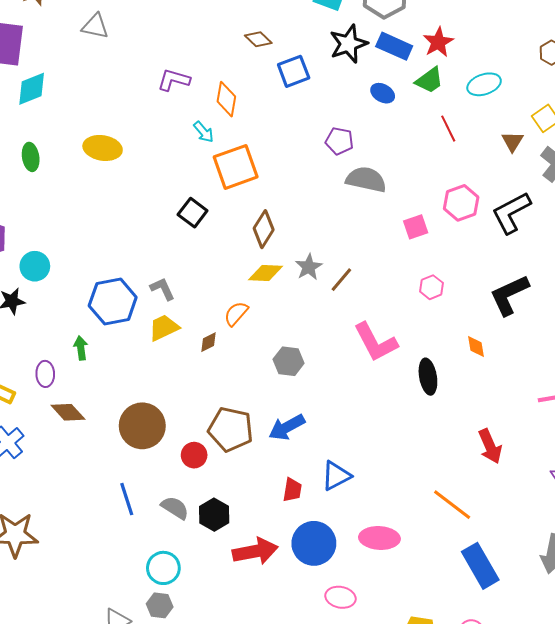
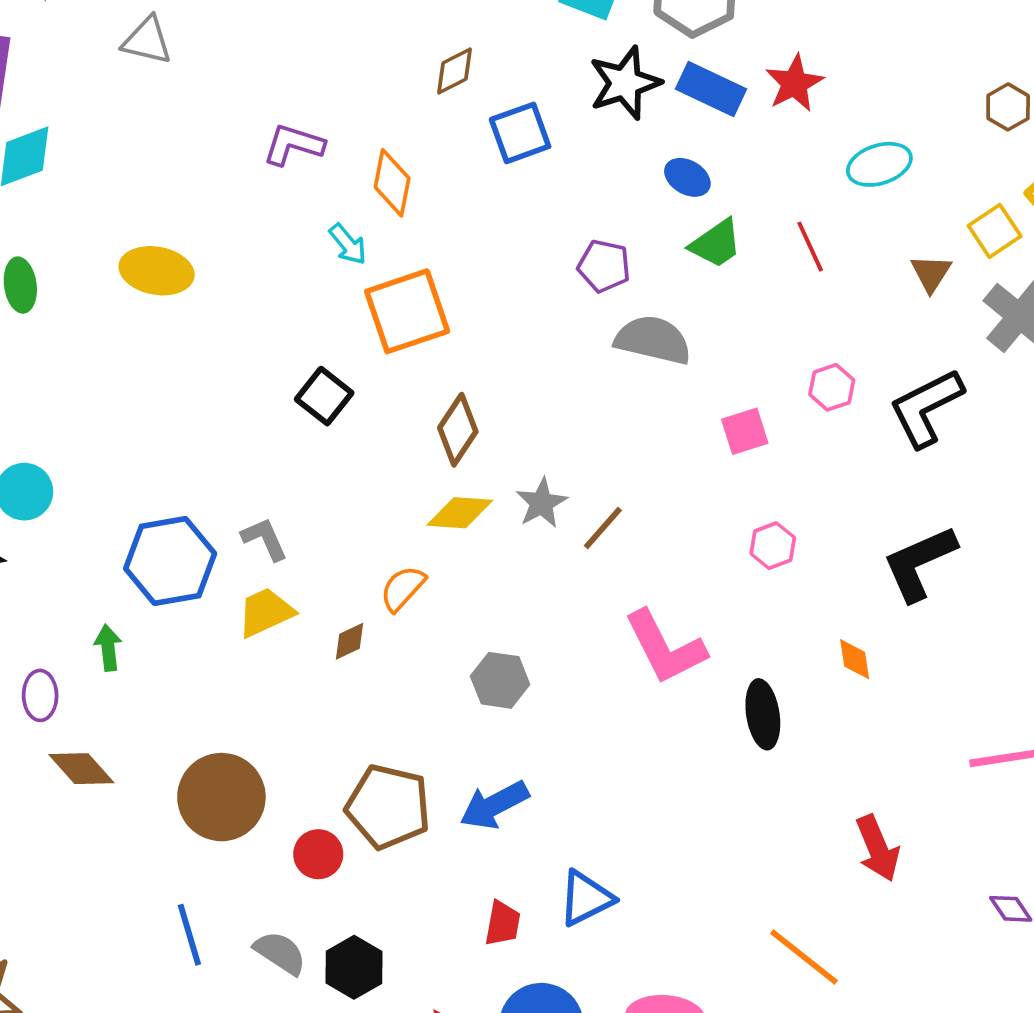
brown diamond: (258, 39) -> (454, 71), turned -72
green trapezoid: (429, 80) -> (716, 244), moved
pink hexagon: (461, 203) -> (832, 387), size x0.7

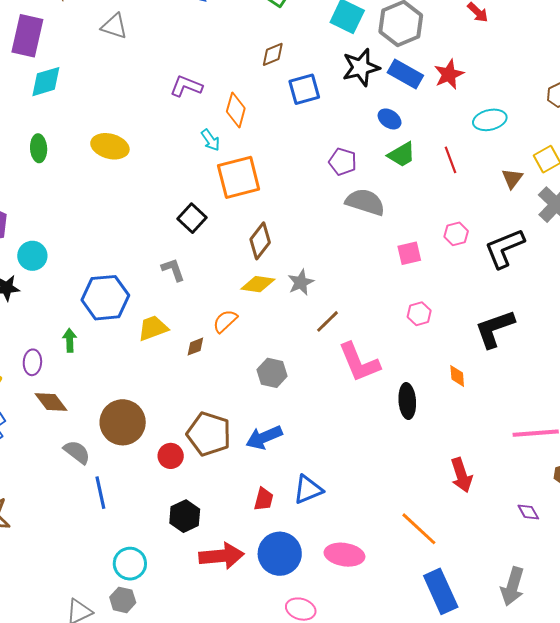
brown line: (603, 528) -> (328, 321), moved
gray L-shape: (265, 539) -> (173, 270), moved
gray semicircle: (280, 953) -> (77, 452), moved

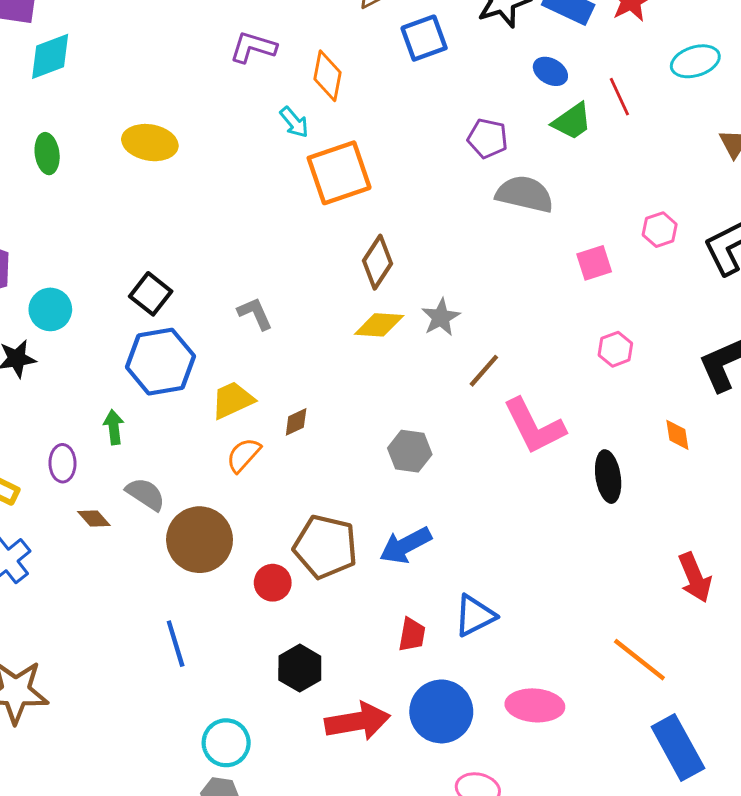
red line: (451, 160) -> (619, 97), moved
black square: (192, 218) -> (151, 294), moved
orange semicircle: (225, 321) -> (244, 455), moved
brown diamond: (51, 402) -> (94, 518), size x0.7
gray semicircle: (77, 452) -> (146, 494), moved

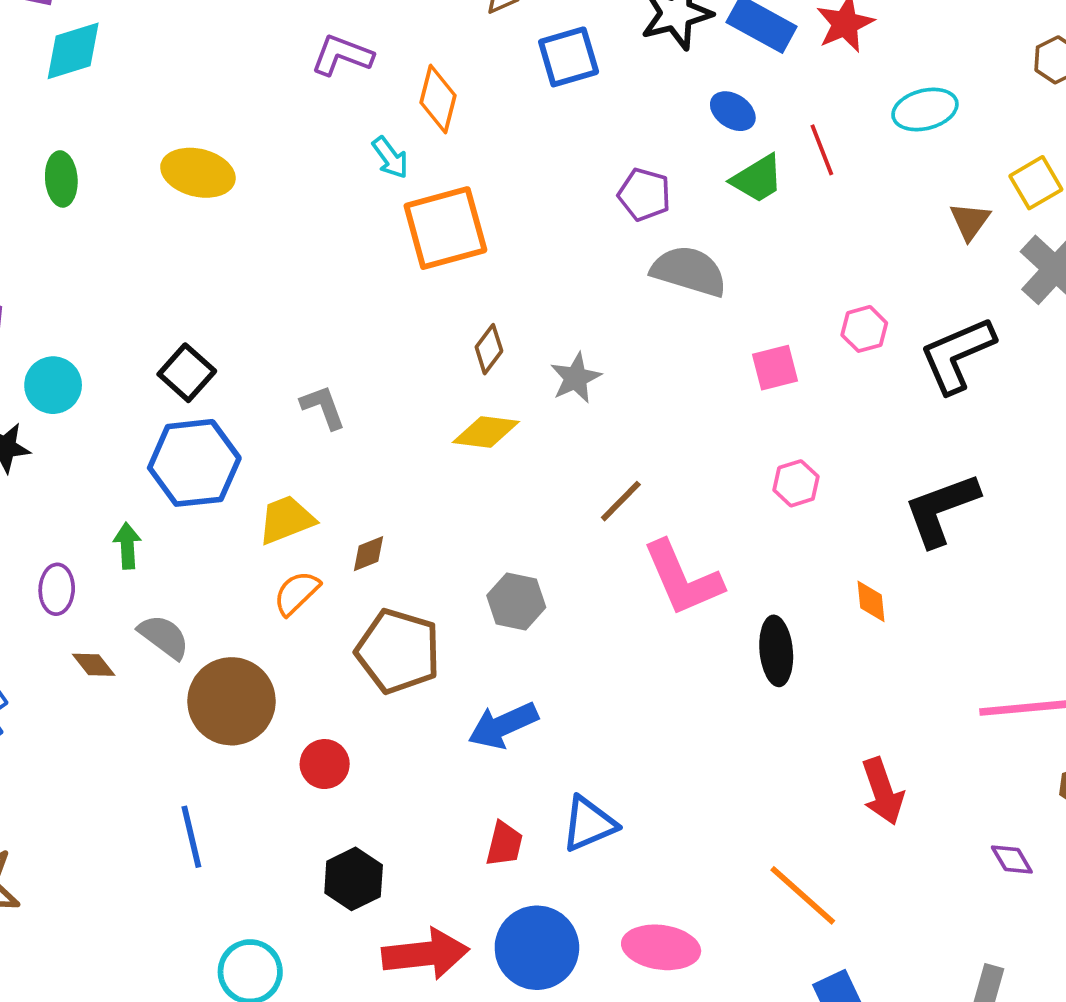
brown diamond: (377, 262) -> (489, 349), size x0.7
gray star: (441, 317) -> (576, 378), moved
brown pentagon: (325, 547) -> (398, 651), moved

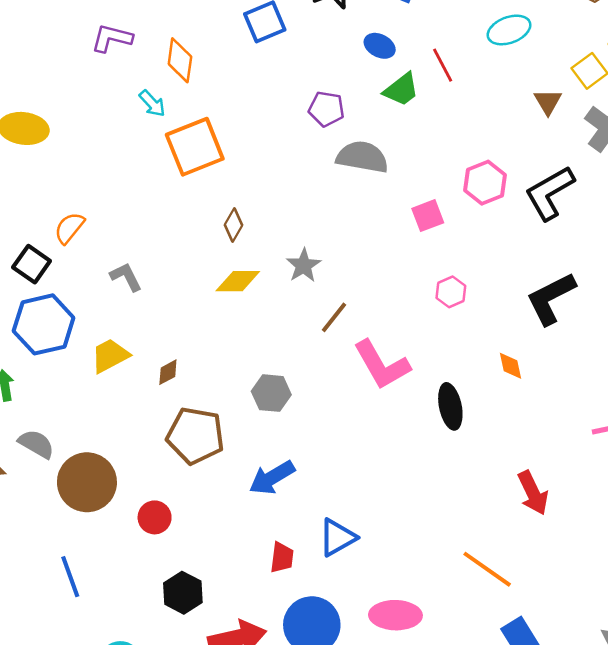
pink hexagon: (864, 329) -> (485, 183), size x1.4
gray star: (576, 378) -> (303, 265), moved
orange semicircle: (297, 593) -> (69, 228), moved

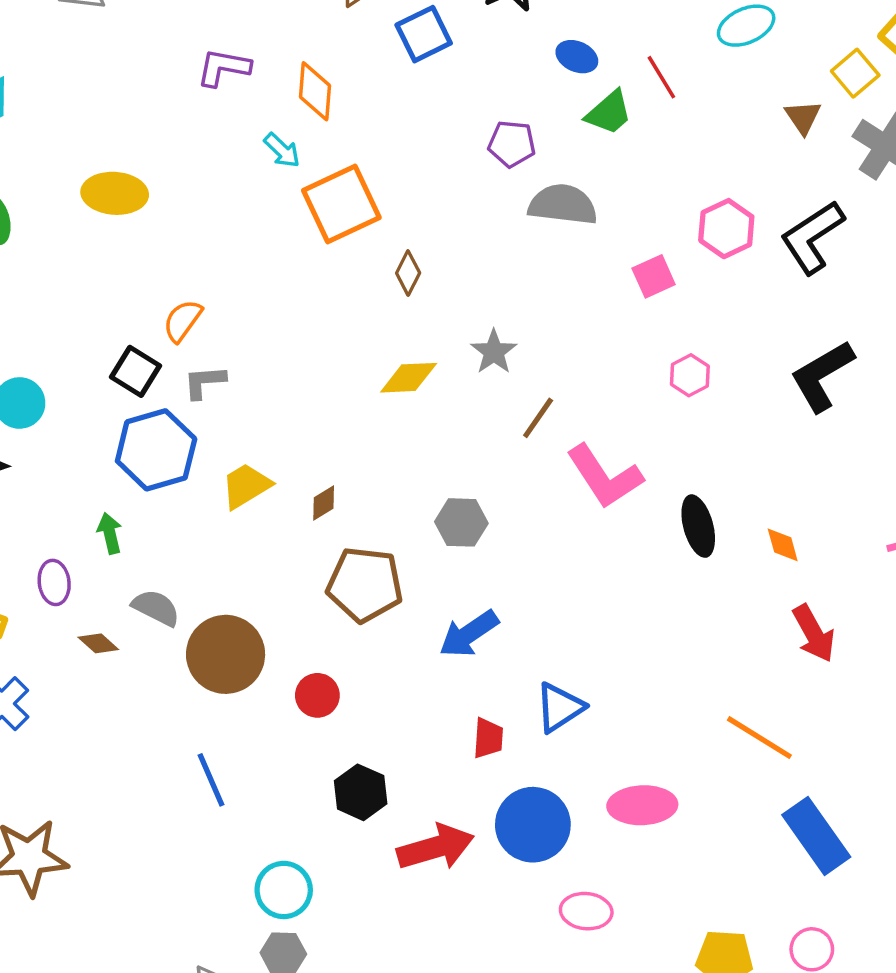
brown diamond: (233, 225) -> (408, 273), moved
gray L-shape: (126, 277) -> (204, 382), moved, turned -64
orange diamond: (510, 366) -> (783, 545), moved

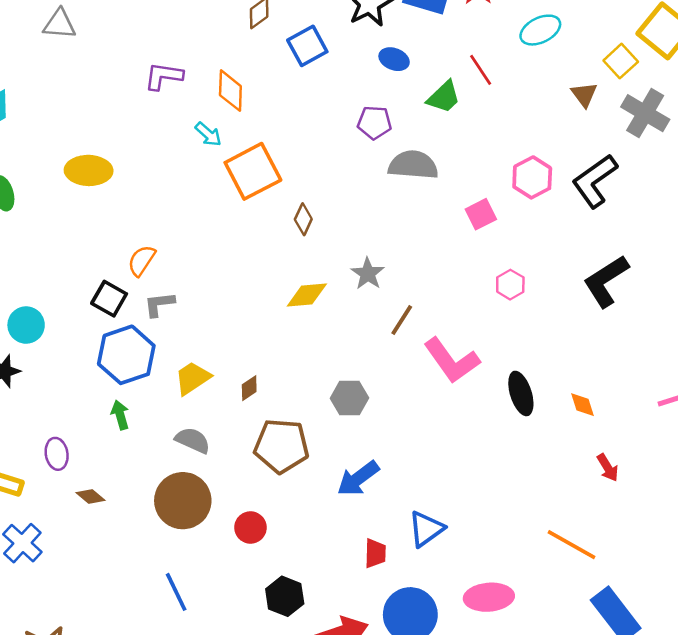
blue ellipse: (577, 57) -> (394, 59), moved
green arrow: (110, 533) -> (120, 415), moved
gray semicircle: (156, 608) -> (193, 440), moved
red arrow: (814, 633) -> (608, 468), size x0.7

